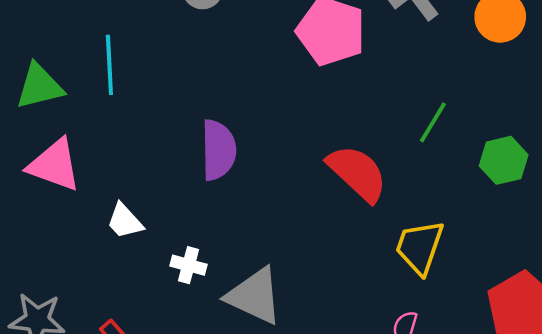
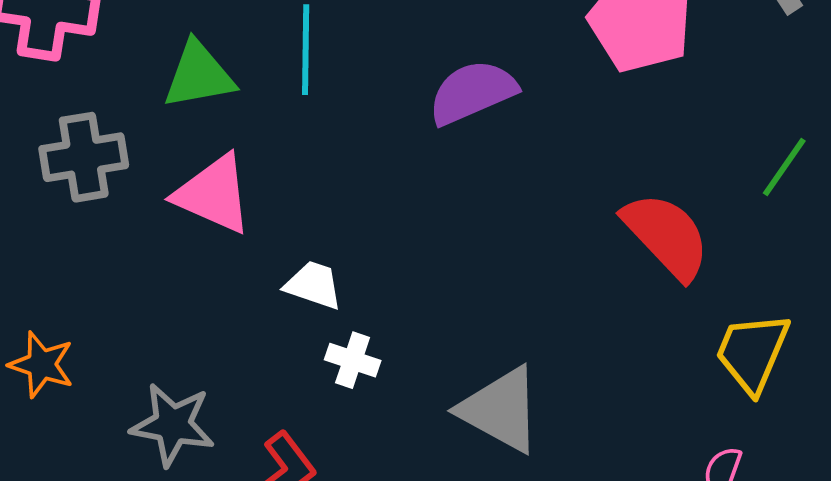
purple semicircle: (218, 150) -> (472, 92), moved, turned -116
white trapezoid: (125, 221) -> (313, 285), turned 147
white cross: (189, 265) -> (353, 360), moved

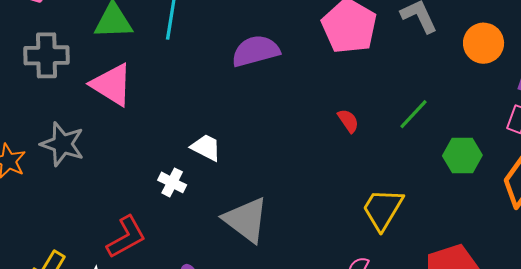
red semicircle: (666, 236) -> (348, 121), moved, size x0.5
white trapezoid: (313, 285) -> (206, 147), moved
gray star: (173, 425) -> (62, 144), moved

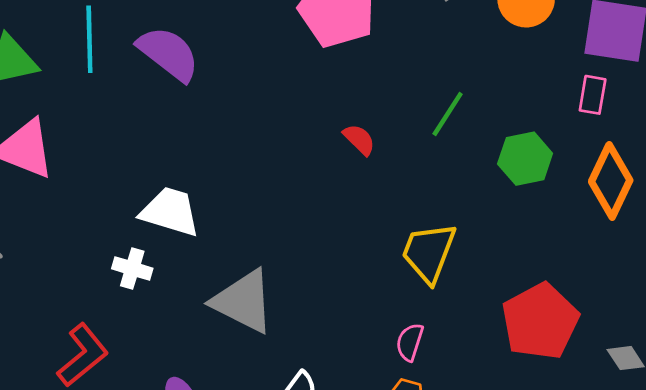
purple semicircle: (256, 51) -> (168, 54), moved, turned 63
white trapezoid: (206, 147) -> (170, 212), size x1.4

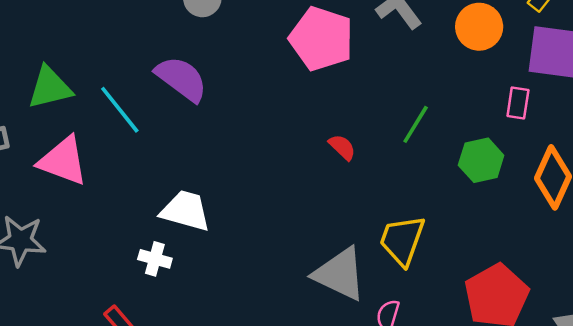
cyan line: (89, 39) -> (120, 110), moved, turned -36
pink rectangle: (593, 95) -> (518, 103), moved
gray triangle: (243, 301) -> (340, 274), moved

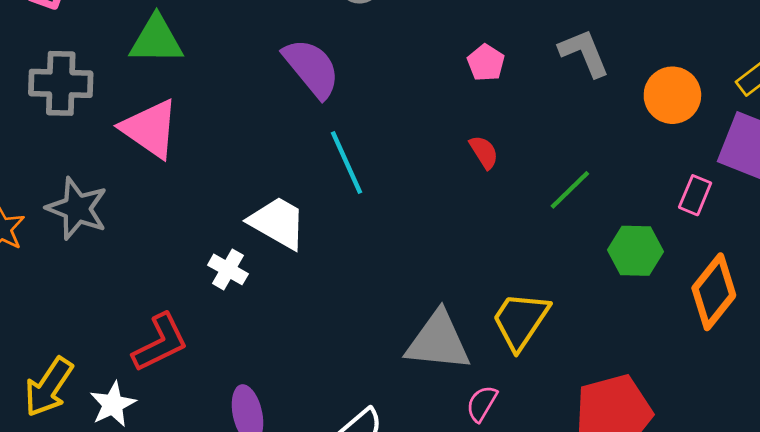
pink pentagon: (321, 39) -> (486, 63), size x0.5
cyan line: (120, 110) -> (347, 163), moved
red semicircle: (342, 147) -> (484, 152), moved
gray triangle: (340, 274) -> (438, 341), turned -34

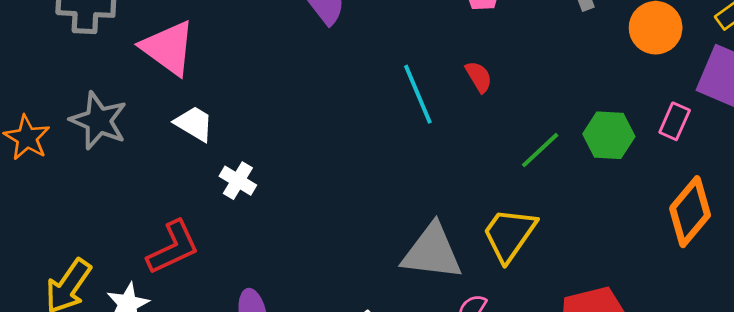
cyan line: (347, 163) -> (418, 94), moved
green line: (570, 190) -> (540, 150), moved
white trapezoid: (278, 223) -> (194, 124), moved, size x0.7
green hexagon: (635, 251) -> (609, 135), moved

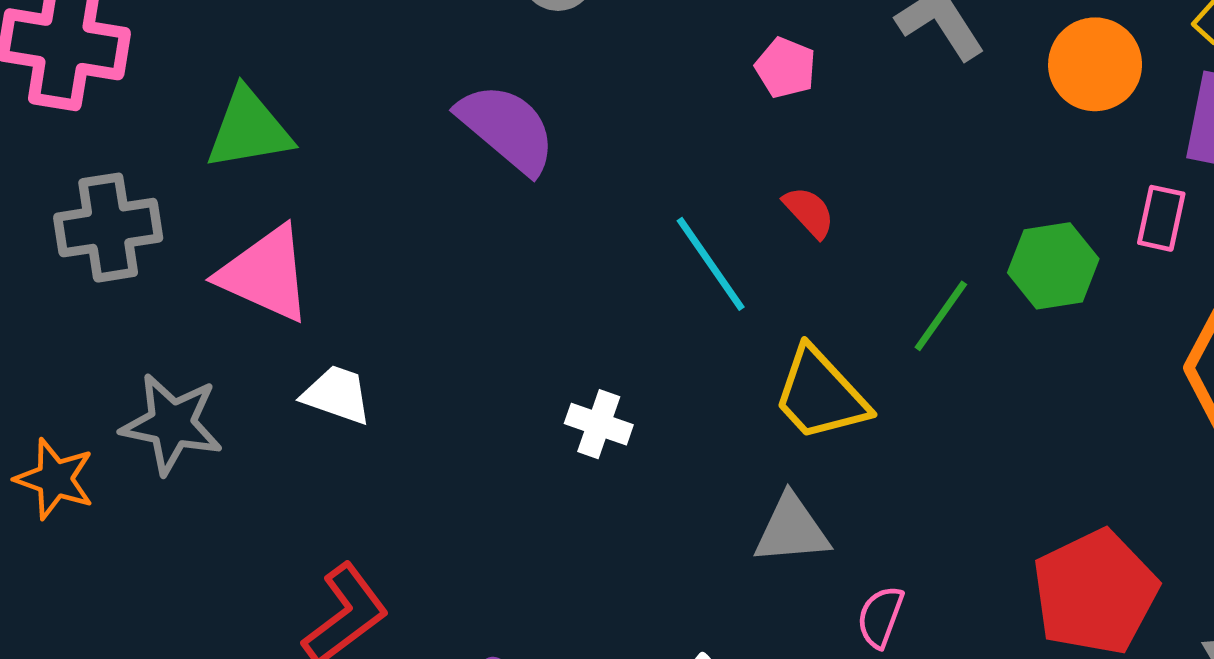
white cross: (238, 181) -> (599, 424), moved
yellow trapezoid: (509, 234) -> (820, 395), moved, turned -66
gray triangle: (432, 252) -> (792, 530), size x0.7

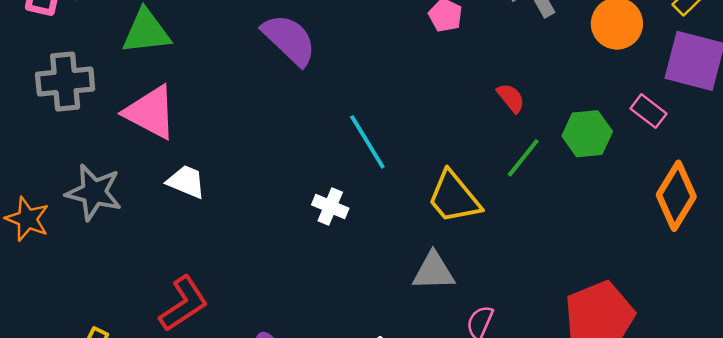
red semicircle: (809, 212) -> (511, 98), moved
pink rectangle: (1161, 218) -> (649, 111), turned -68
cyan line: (711, 264) -> (367, 142), moved

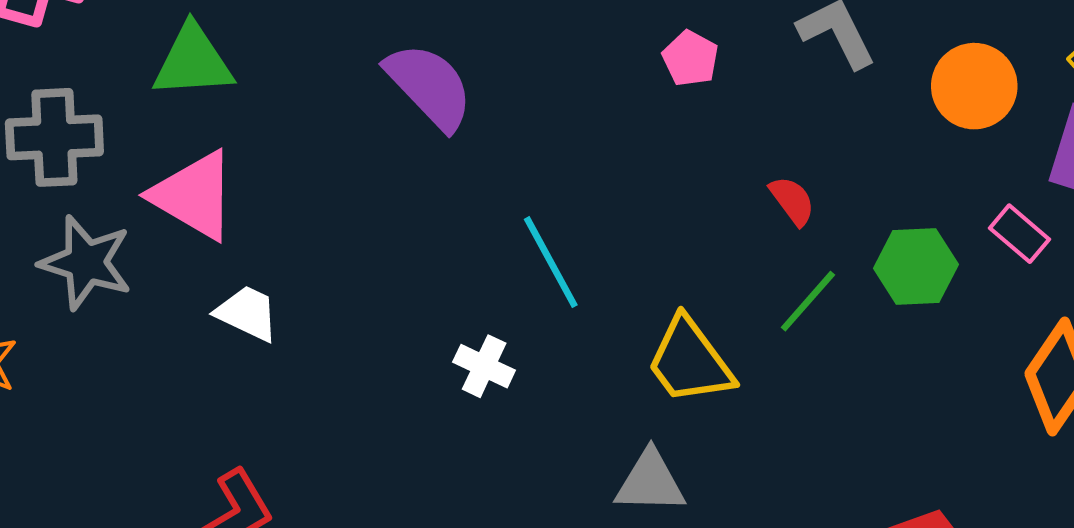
gray star: (94, 192) -> (86, 263), moved

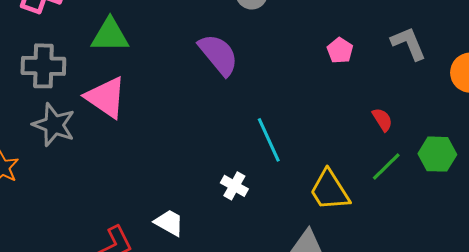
white trapezoid: (247, 313) -> (169, 223), moved

